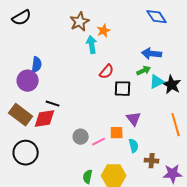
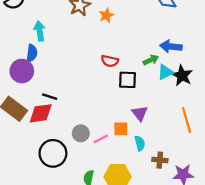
cyan arrow: (92, 45) -> (40, 31), moved
blue arrow: (152, 54) -> (171, 47), moved
red semicircle: (107, 72) -> (110, 61), turned 63
black circle: (26, 153) -> (53, 153), moved

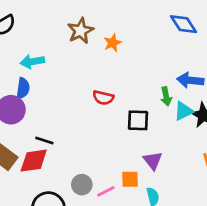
cyan arrow: (40, 31) -> (32, 62), turned -90
green arrow: (151, 60) -> (166, 96), turned 104
red semicircle: (110, 61) -> (103, 98), moved

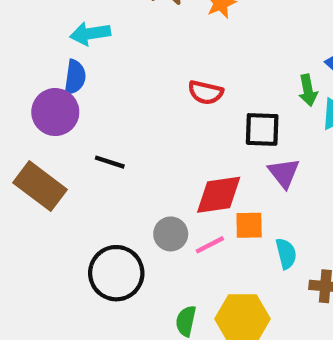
red diamond: (34, 161) -> (219, 195), moved
purple triangle: (153, 161) -> (284, 173), moved

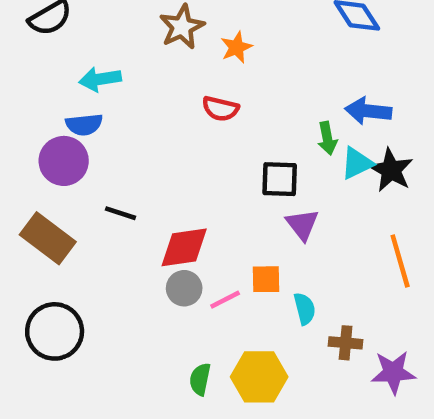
blue semicircle: (75, 77) -> (84, 125), turned 76
red semicircle: (206, 92) -> (221, 109), moved
red diamond: (219, 195) -> (184, 247), moved
black circle: (116, 273) -> (55, 331), moved

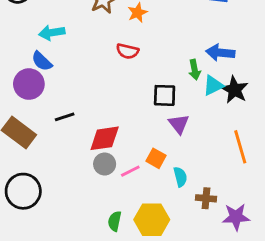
blue semicircle: (84, 125) -> (42, 61), turned 50
black line: (120, 213) -> (65, 117), turned -36
orange square: (266, 279) -> (156, 158), turned 30

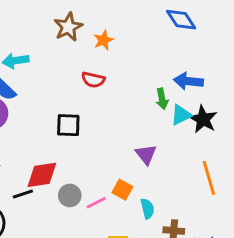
black square: (165, 95) -> (68, 125), moved
black line: (65, 117) -> (23, 194), moved
red diamond: (105, 138) -> (42, 175), moved

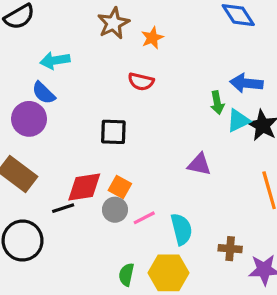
purple triangle: (146, 154) -> (199, 164), turned -40
orange square: (122, 190) -> (120, 187), moved
cyan semicircle: (147, 209) -> (181, 229), moved, size x1.4

